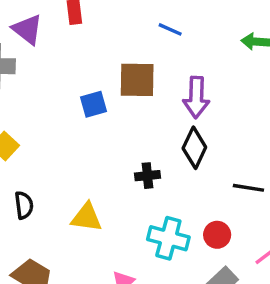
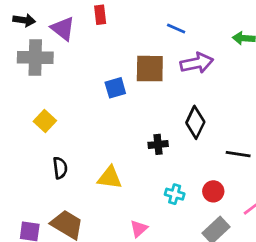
purple arrow: (196, 97) -> (197, 63), moved, turned -104
cyan cross: (168, 238) -> (175, 194), size x0.6

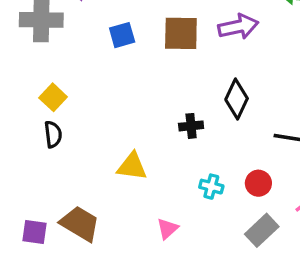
blue square: (115, 88) -> (122, 35), moved
black semicircle: (60, 168) -> (53, 134), moved

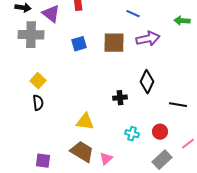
brown trapezoid: (80, 224) -> (82, 152), moved
purple square: (35, 232) -> (43, 161), moved

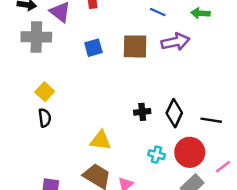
green arrow: (182, 21) -> (200, 13), moved
black diamond: (147, 82) -> (174, 113), moved
red circle: (160, 132) -> (190, 152), size x1.6

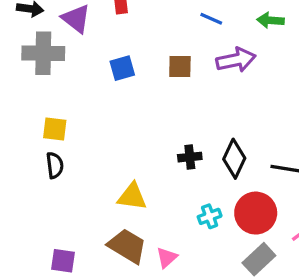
brown square: (135, 46) -> (180, 66), size x0.7
yellow square: (45, 92) -> (55, 129), turned -36
cyan cross: (156, 155) -> (210, 216), turned -35

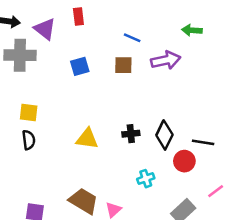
blue line: (211, 19) -> (132, 38), moved
yellow triangle: (132, 197) -> (87, 139), moved
red circle: (256, 213) -> (184, 161), moved, size x0.7

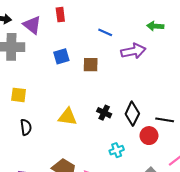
brown square: (123, 65) -> (91, 65), moved
black cross: (131, 134) -> (104, 113), turned 32
black semicircle: (29, 140) -> (26, 127), moved

